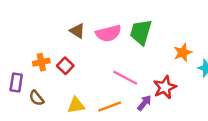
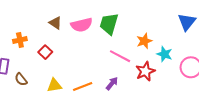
orange cross: (41, 62) -> (20, 40), moved
pink line: (125, 78) -> (120, 56), moved
red star: (165, 87) -> (145, 71), moved

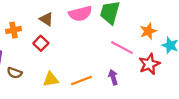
brown triangle: (55, 23) -> (46, 19), moved
brown semicircle: (21, 79) -> (15, 73), turned -32
purple arrow: (112, 83) -> (113, 77), turned -56

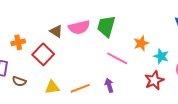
brown triangle: (46, 19) -> (56, 31), moved
red square: (41, 43) -> (43, 54), size x1.5
red star: (149, 64) -> (154, 80), moved

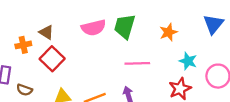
brown triangle: (56, 31) -> (46, 32), moved
orange star: (141, 43) -> (168, 32), moved
pink line: (117, 58) -> (137, 63), turned -30

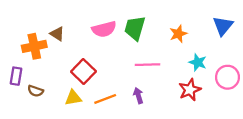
orange cross: (23, 45) -> (34, 46), size x1.5
red square: (52, 59) -> (83, 71), moved

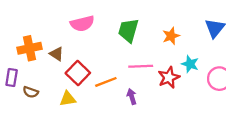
pink semicircle: (104, 29) -> (82, 24), moved
brown triangle: (57, 34) -> (56, 54), moved
red star: (190, 90) -> (169, 77), moved
orange line: (105, 99) -> (106, 82), moved

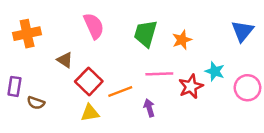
pink semicircle: (82, 24) -> (94, 26), turned -100
orange star: (171, 36) -> (182, 40), moved
orange cross: (30, 48) -> (27, 34), moved
yellow triangle: (68, 99) -> (90, 113), moved

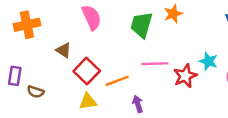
orange star: (182, 40) -> (173, 14), moved
purple arrow: (149, 108) -> (138, 104), moved

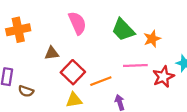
orange star: (173, 14) -> (152, 39), moved
green trapezoid: (141, 25) -> (123, 30), turned -60
brown triangle: (64, 50) -> (52, 53), turned -40

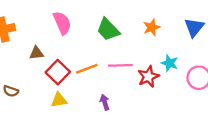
orange star: (152, 39) -> (152, 27), moved
orange line: (101, 81) -> (87, 69), moved

